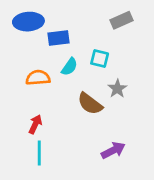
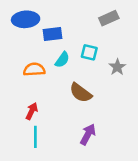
gray star: (117, 89) -> (117, 67), moved
purple arrow: (113, 150) -> (88, 134), moved, turned -35

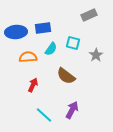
blue ellipse: (26, 19) -> (16, 32), moved
red arrow: (32, 111) -> (33, 85), moved
cyan line: (35, 137) -> (44, 115), moved, turned -48

